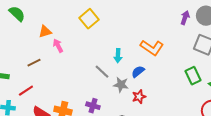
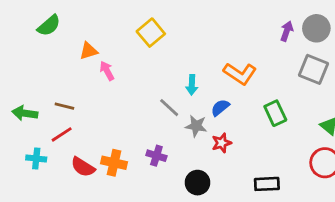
green semicircle: (17, 14) -> (49, 25), turned 96
brown line: (34, 63) -> (64, 106), moved, turned 40
green rectangle: (193, 76) -> (275, 113), moved

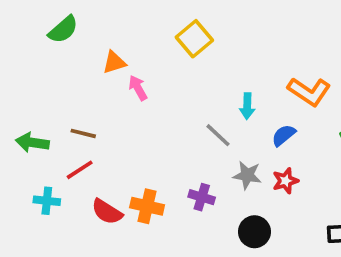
gray star: (196, 126) -> (247, 175), moved

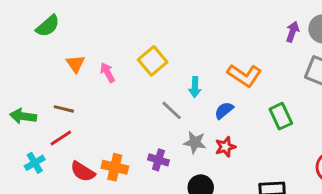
yellow square: (194, 39) -> (153, 61), moved
orange triangle: (114, 62) -> (75, 64), moved, turned -48
cyan cross: (47, 201) -> (35, 163), turned -36

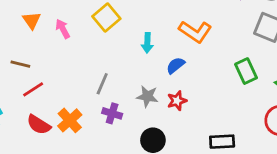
gray line: (172, 110) -> (102, 84), moved, turned 70
green rectangle: (281, 116) -> (246, 71), moved
red line: (61, 138) -> (33, 89), moved
orange cross: (115, 167) -> (70, 120), turned 35

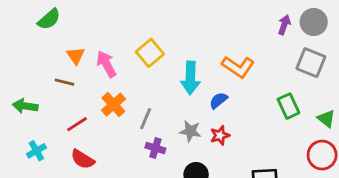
pink arrow: (63, 29) -> (106, 64), size x1.4
cyan arrow: (147, 43) -> (190, 78), size x1.6
brown line: (20, 64) -> (64, 82), moved
orange cross: (70, 120) -> (113, 105), moved

